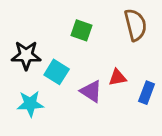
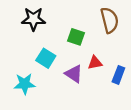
green square: (81, 30) -> (76, 37), moved
black star: (26, 55) -> (33, 19), moved

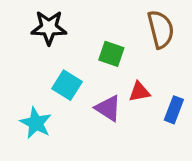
cyan star: (25, 84) -> (36, 123), turned 30

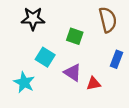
red triangle: (139, 92) -> (93, 84), moved
blue rectangle: (174, 110) -> (117, 59), moved

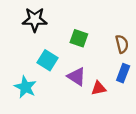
brown semicircle: (108, 20) -> (122, 44), moved, size x0.7
blue rectangle: (117, 59) -> (123, 73), moved

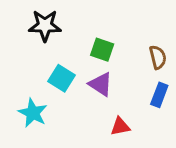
purple triangle: (77, 77) -> (101, 84), moved
red triangle: (99, 88) -> (120, 126), moved

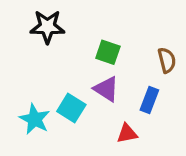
cyan square: (61, 78) -> (71, 108), moved
blue rectangle: (159, 95) -> (149, 100), moved

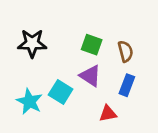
black star: (47, 27) -> (32, 43), moved
brown semicircle: (167, 60) -> (125, 51), moved

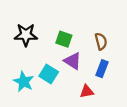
green square: (92, 45) -> (64, 39), moved

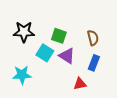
cyan square: (49, 74) -> (45, 53), moved
cyan star: (24, 82) -> (22, 75), turned -30

